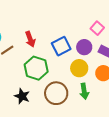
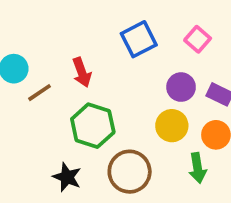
pink square: (97, 28) -> (198, 39), moved
blue square: (61, 46) -> (139, 39), moved
green arrow: (84, 91) -> (198, 168), moved

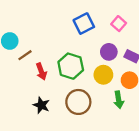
red arrow: (82, 72) -> (41, 71), moved
green hexagon: (93, 126) -> (71, 66), moved

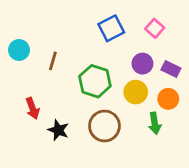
brown line: (25, 55) -> (53, 61), moved, turned -40
red arrow: (41, 71) -> (33, 108), moved

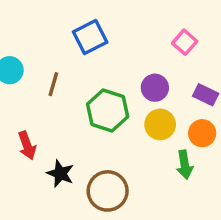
blue square: (111, 28) -> (90, 37), moved
purple circle: (142, 64) -> (155, 88), moved
brown circle: (104, 126) -> (108, 191), moved

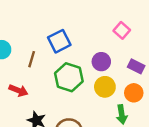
blue square: (90, 37) -> (59, 41), moved
red arrow: (27, 145) -> (18, 90), moved, turned -48

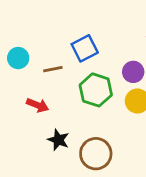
brown line: (32, 59) -> (53, 69), turned 63

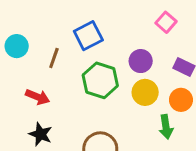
brown line: (53, 69) -> (54, 58), turned -60
black star: (58, 140) -> (41, 134), moved

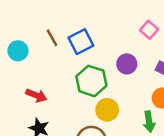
brown line: (54, 58) -> (52, 38), moved, turned -48
yellow circle: (145, 92) -> (107, 110), moved

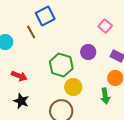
blue square: (81, 42) -> (45, 16), moved

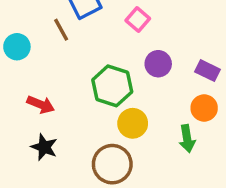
pink square: (105, 26) -> (138, 19), moved

